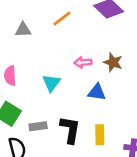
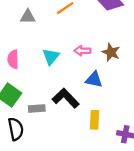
cyan triangle: (51, 83) -> (51, 57), moved
black L-shape: (70, 130) -> (66, 98), moved, turned -56

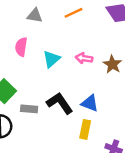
pink semicircle: (13, 59) -> (21, 47), moved
blue triangle: (94, 80) -> (90, 103), moved

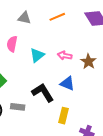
blue triangle: (90, 103) -> (67, 83), moved
gray rectangle: (29, 109) -> (18, 107), moved

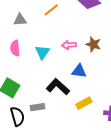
yellow rectangle: (63, 116) -> (84, 103), turned 63

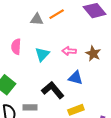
gray triangle: (20, 20) -> (37, 19), moved

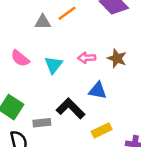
pink semicircle: (16, 47) -> (20, 58), turned -49
gray rectangle: (30, 107) -> (42, 123), moved

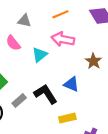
gray triangle: (43, 22) -> (24, 21), moved
pink arrow: (87, 58) -> (63, 39), moved, size x1.5
gray rectangle: (42, 123) -> (19, 100), turned -48

